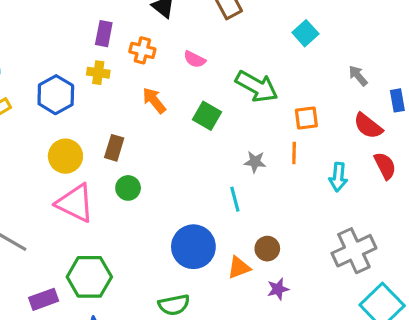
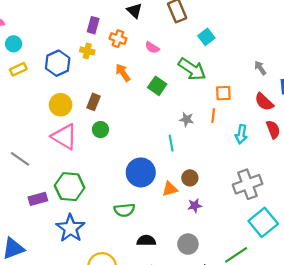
cyan square: (305, 33) -> (206, 37), moved

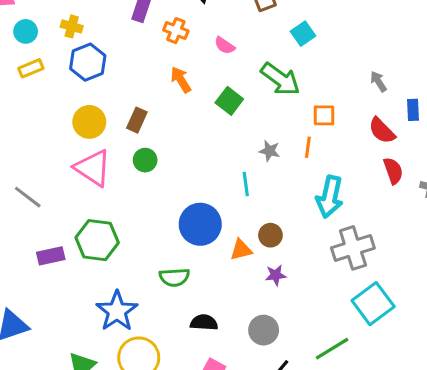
yellow cross: (87, 51) -> (72, 26), moved
cyan arrow: (241, 134) -> (330, 197), moved, size x1.5
blue star: (70, 228) -> (117, 311), moved

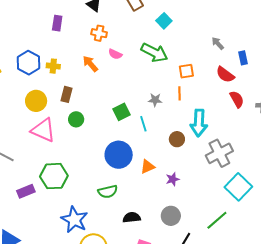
yellow cross: (72, 26) -> (53, 66), moved
orange cross: (176, 31) -> (99, 33), moved
pink semicircle: (225, 46) -> (115, 54), moved
green square: (229, 101) -> (121, 112), moved, turned 36
brown circle: (270, 235) -> (177, 139), moved

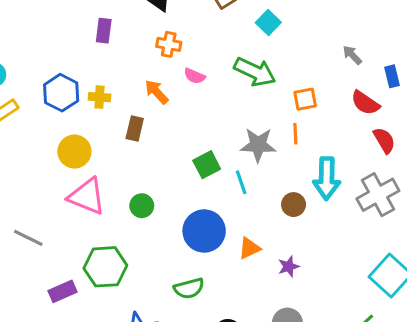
brown rectangle: (66, 94) -> (135, 129), moved
gray star: (155, 100) -> (258, 145), size x1.6
green circle: (76, 119) -> (142, 206), moved
gray cross: (219, 153) -> (378, 195), moved

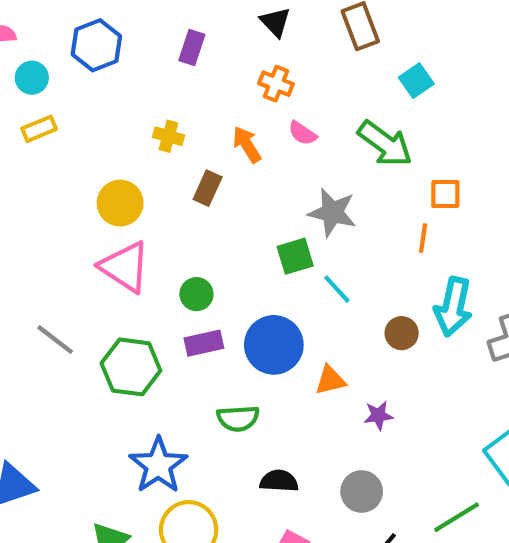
blue hexagon: (61, 93) -> (96, 45), moved
gray star: (258, 145) -> (332, 212), moved
cyan line: (241, 182) -> (337, 289), turned -35
gray line: (28, 238) -> (55, 340), moved
purple rectangle: (63, 291) -> (204, 343), moved

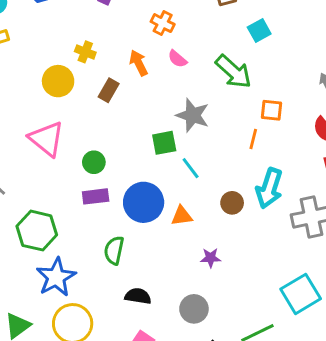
yellow circle: (120, 203) -> (58, 81), moved
green hexagon: (131, 367) -> (37, 231), moved
orange triangle: (330, 380) -> (182, 216), moved
green semicircle: (238, 418) -> (114, 250), turned 100

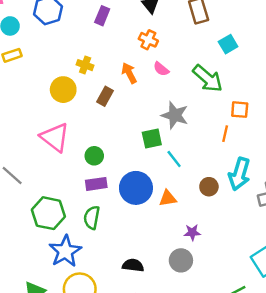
green semicircle: (114, 250) -> (92, 217), moved
gray circle: (194, 309) -> (181, 260), moved

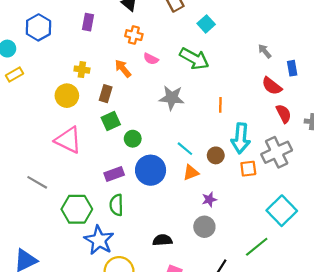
orange square: (240, 110) -> (248, 169), moved
green square: (152, 138) -> (111, 121), moved
green circle: (94, 156) -> (133, 139), moved
cyan line: (174, 159) -> (185, 149), moved
orange triangle: (168, 198) -> (191, 173), moved

